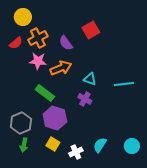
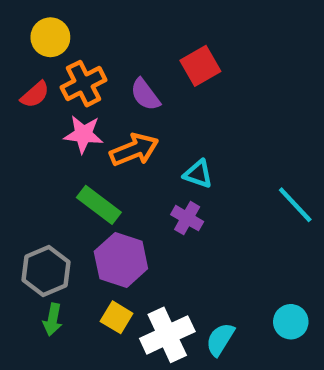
cyan line: (124, 84) -> (295, 205), moved, turned 54
cyan semicircle: (100, 145) -> (220, 339), moved
white cross: (76, 152) -> (167, 335), size x1.6

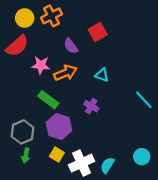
orange cross: (83, 84) -> (51, 16), moved
red semicircle: (35, 95) -> (17, 46), size x1.6
cyan triangle: (198, 174) -> (102, 75), moved

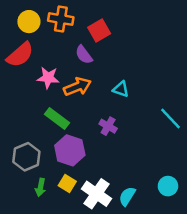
orange cross: (51, 16) -> (61, 19), turned 36
red square: (98, 32) -> (99, 30), moved
green arrow: (26, 156) -> (40, 187), moved
white cross: (82, 163) -> (97, 194), turned -30

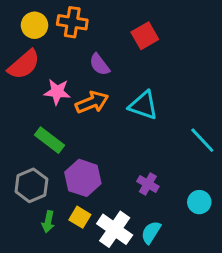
red square: (99, 30) -> (145, 36), moved
cyan triangle: (121, 89) -> (143, 105), size x1.5
green rectangle: (57, 118) -> (50, 140), moved
purple cross: (108, 126) -> (148, 184), moved
cyan circle: (168, 186) -> (199, 202), moved

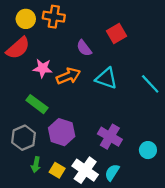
red square: (145, 36) -> (117, 33), moved
purple semicircle: (99, 65) -> (84, 48), moved
cyan line: (202, 140) -> (150, 84), moved
purple cross: (148, 184) -> (110, 137), size x1.5
yellow square: (80, 217) -> (57, 170), moved

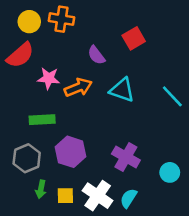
green rectangle: (37, 104) -> (42, 120), turned -40
yellow square: (57, 170) -> (65, 196), turned -32

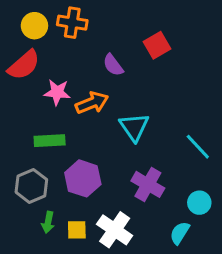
cyan triangle: (122, 90) -> (134, 127), moved, turned 36
cyan line: (172, 96) -> (198, 147), moved
cyan semicircle: (129, 198) -> (180, 233), moved

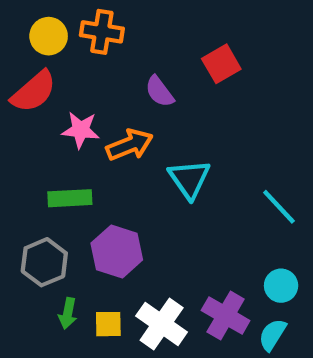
purple cross: (148, 184) -> (226, 315), moved
cyan semicircle: (180, 233) -> (273, 335), moved

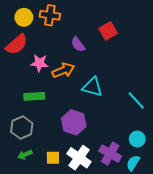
cyan triangle: (189, 179) -> (93, 87), turned -40
purple hexagon: (117, 252) -> (74, 122), moved
green arrow: (68, 313) -> (25, 155), moved, turned 56

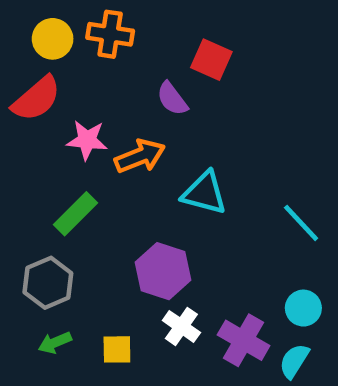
red square: (108, 31) -> (211, 60), moved, turned -36
green rectangle: (34, 96) -> (76, 214), turned -42
white cross: (79, 158) -> (181, 326), moved, size x0.7

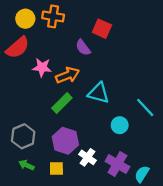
green rectangle: (76, 214) -> (62, 103), moved
purple hexagon: (163, 271) -> (65, 141), moved
cyan circle: (303, 308) -> (120, 125), moved
green arrow: (55, 343) -> (26, 165), turned 48

